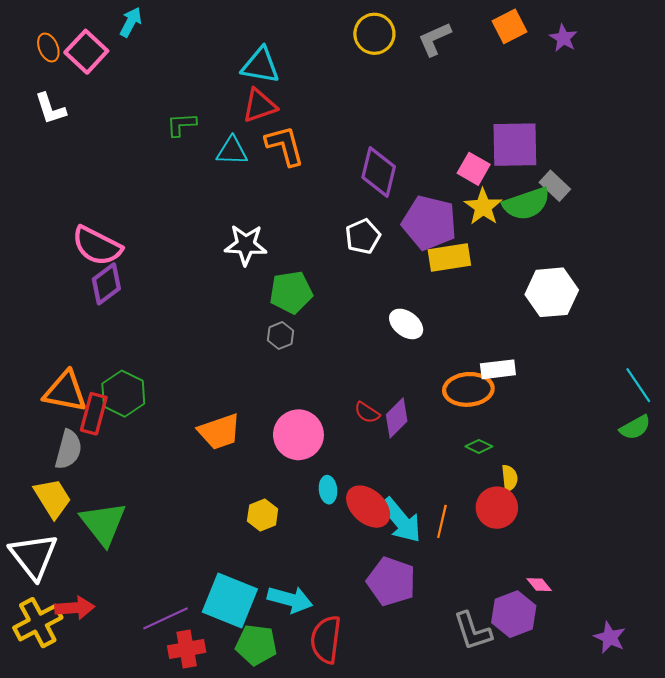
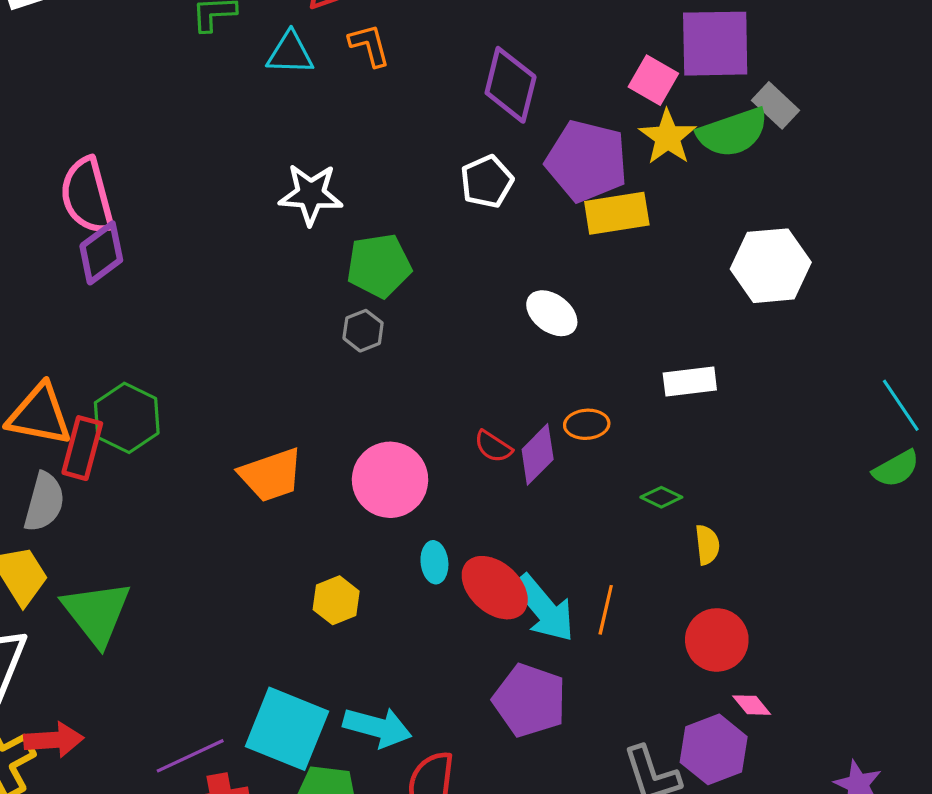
orange L-shape: (285, 146) -> (369, 45), size x0.7
pink semicircle: (97, 246) -> (87, 196), turned 48
orange ellipse: (468, 389) -> (587, 424), moved, size x0.6
red circle: (497, 508) -> (717, 640), moved

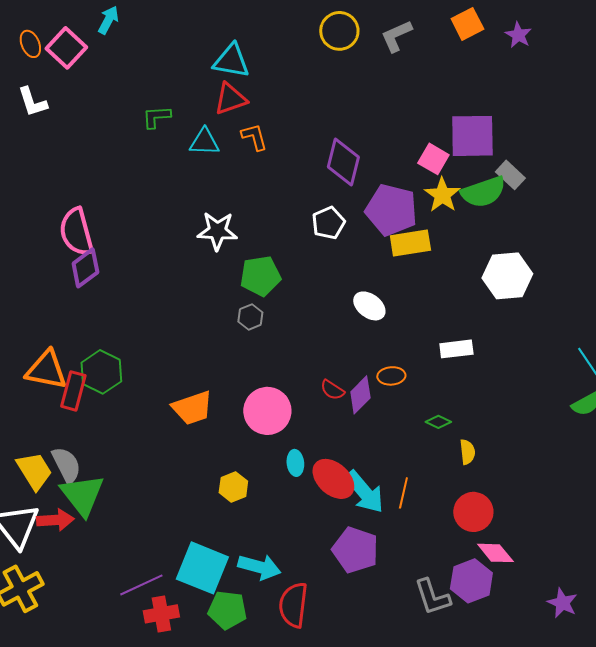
gray semicircle: (44, 502) -> (66, 465), moved, turned -42
pink diamond: (752, 705) -> (495, 553), size x1.5
red arrow: (54, 740) -> (55, 520), moved

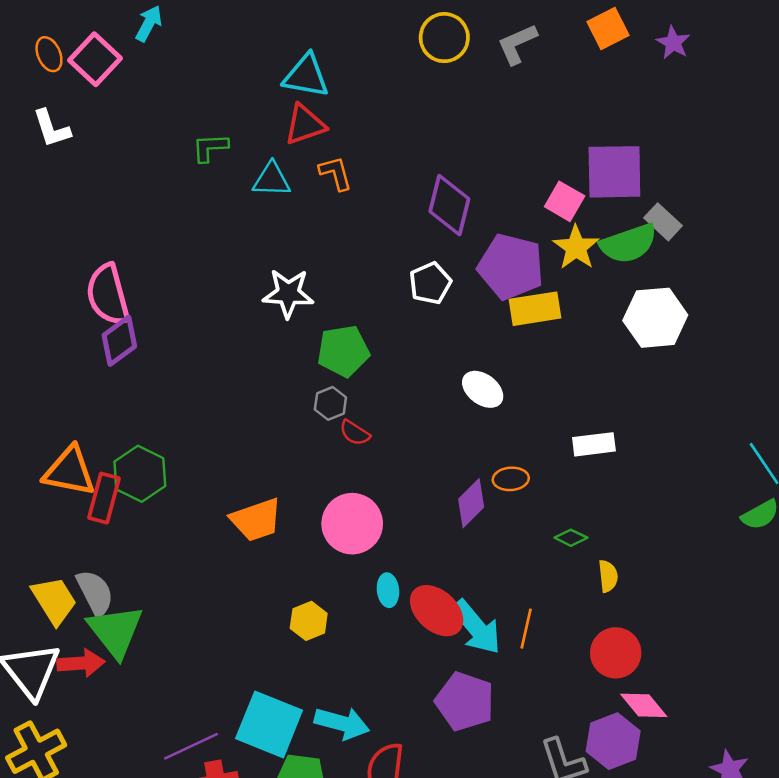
white hexagon: (507, 276) -> (655, 318), moved
red semicircle: (332, 390) -> (355, 433), moved

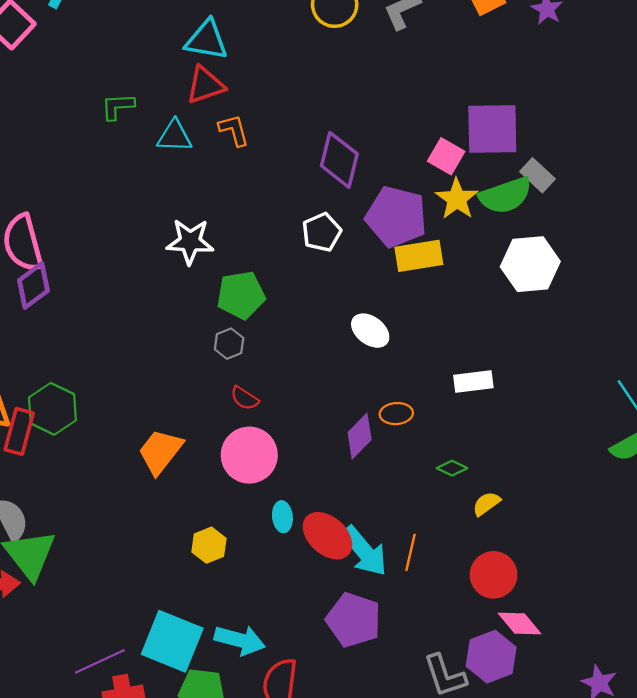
red semicircle: (355, 433) -> (245, 398), moved
orange trapezoid: (256, 520) -> (160, 452), turned 147
yellow semicircle: (608, 576) -> (486, 504), turned -120

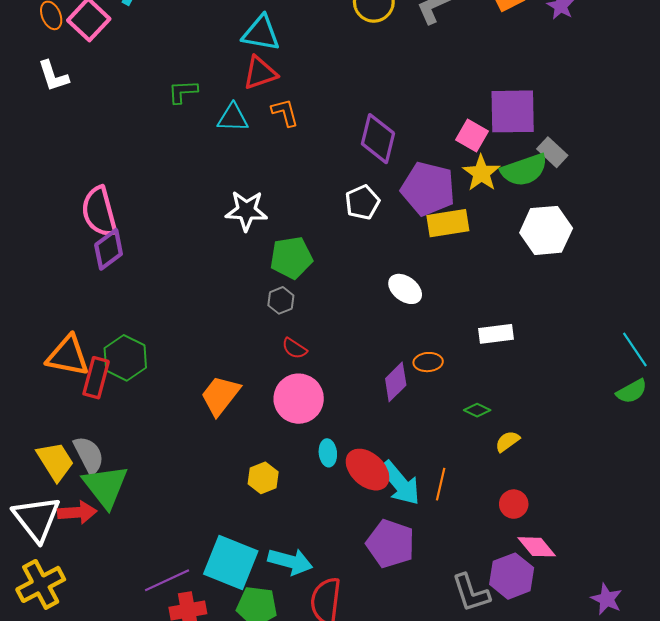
red circle: (494, 575) -> (514, 504), size x0.7

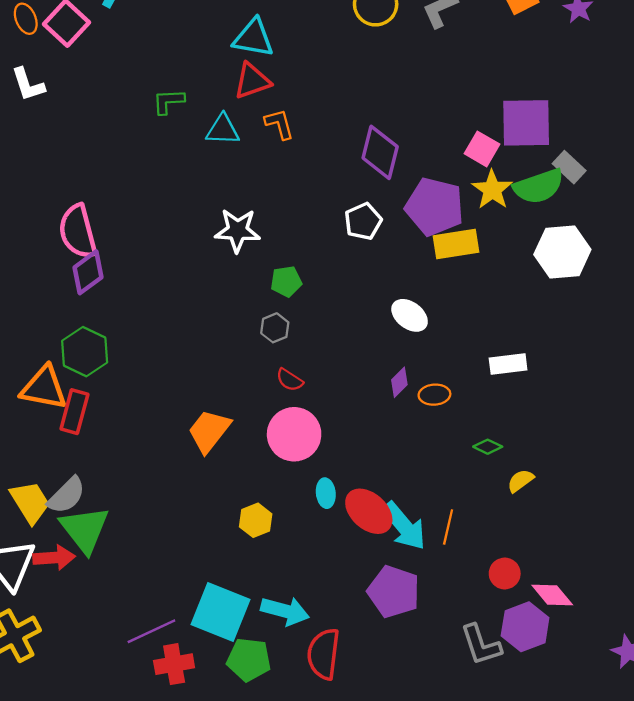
green pentagon: (291, 258) -> (286, 281), size x0.7
green hexagon: (125, 358) -> (85, 352), moved
purple diamond: (396, 382) -> (399, 382), moved, size x0.7
gray semicircle: (89, 455) -> (67, 495), turned 72
red circle: (514, 504) -> (505, 574), moved

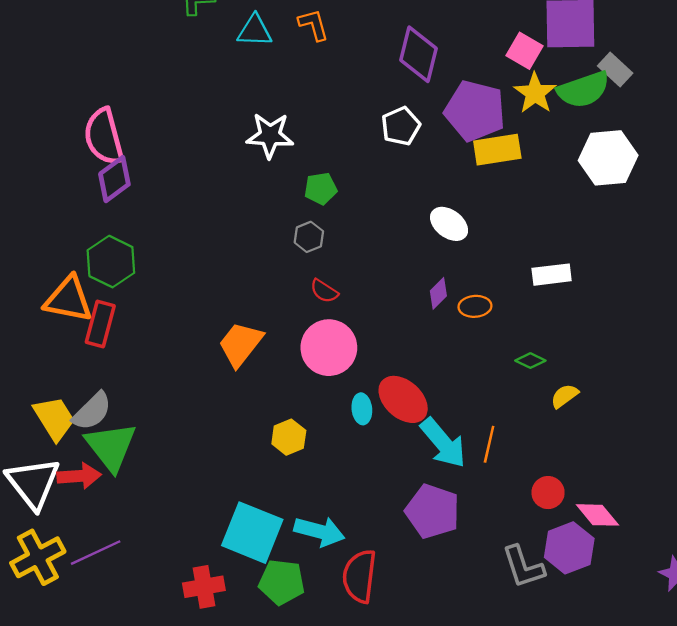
red ellipse: (369, 511) -> (403, 399), moved
purple line: (151, 631) -> (96, 553), moved

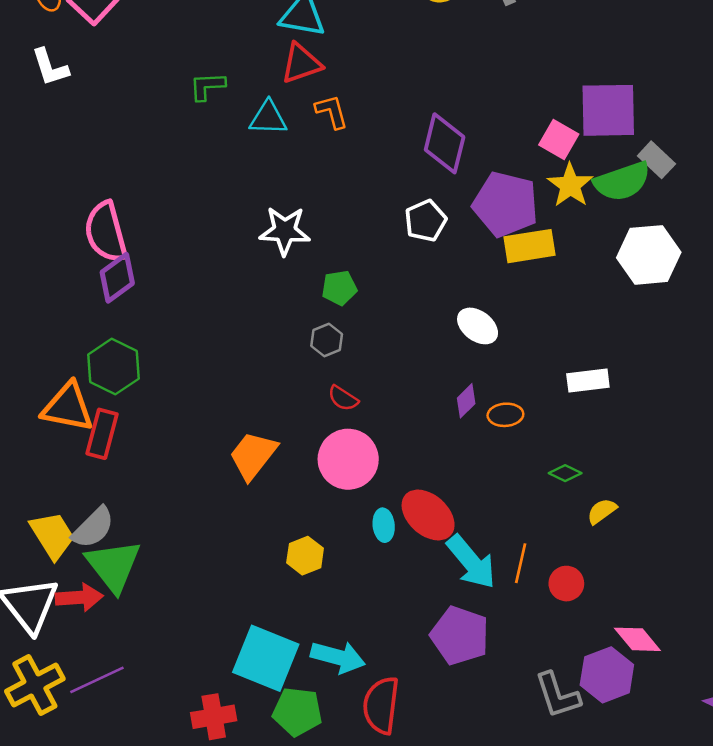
red circle: (548, 493) -> (566, 584), moved

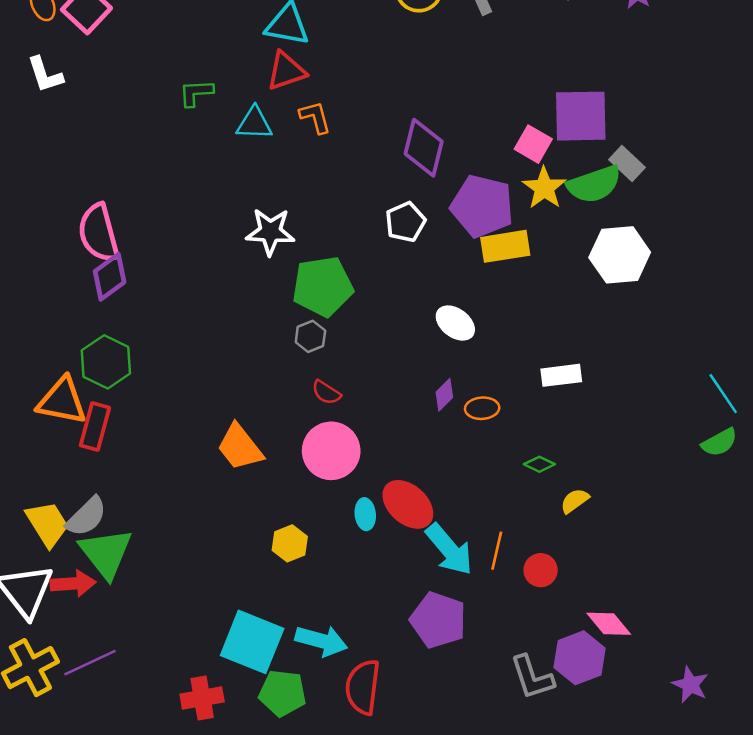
green pentagon: (339, 288) -> (323, 286), size x1.8
orange trapezoid: (253, 455) -> (240, 447), turned -76

